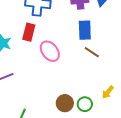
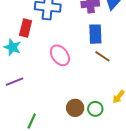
red rectangle: (29, 32) -> (26, 28), moved

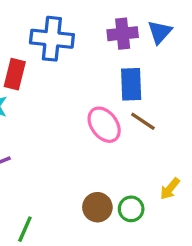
pink ellipse: (60, 55) -> (104, 125), moved

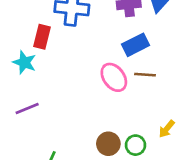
blue rectangle: (131, 84) -> (135, 45), turned 65
brown line: (143, 121) -> (145, 75), turned -30

